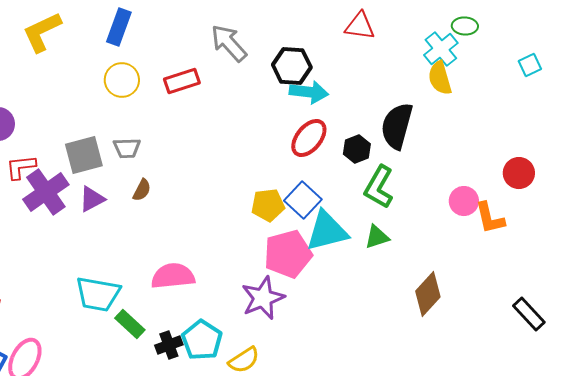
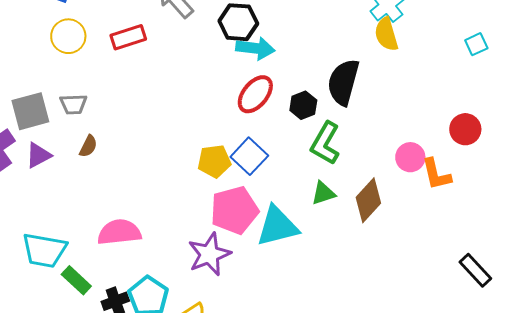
cyan square: (530, 65) -> (476, 44), moved
cyan triangle: (327, 231) -> (277, 226), moved
brown diamond: (428, 294) -> (368, 200), moved

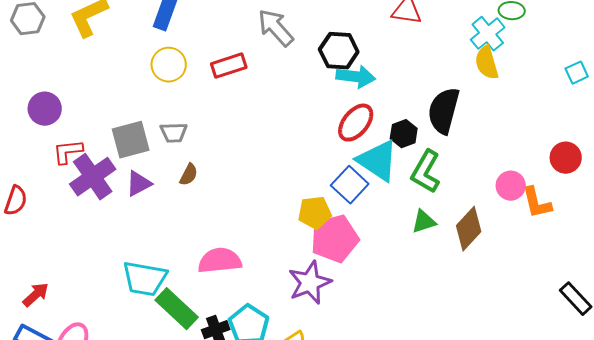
yellow pentagon: (214, 161) -> (315, 213), moved
cyan triangle: (277, 226) -> (378, 161), moved, turned 48
green rectangle: (76, 280) -> (177, 309), size x1.4

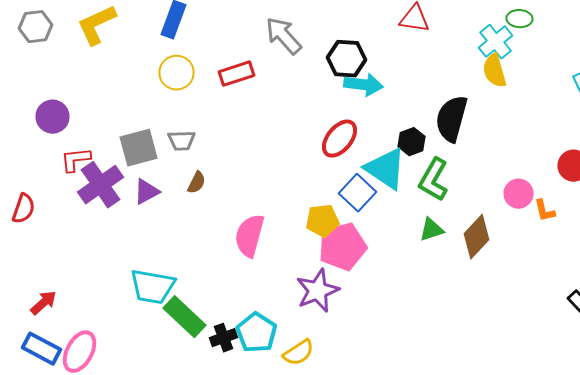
red ellipse: (356, 123) -> (340, 139), moved
orange L-shape: (537, 203) -> (544, 211), size x0.7
pink semicircle: (220, 261) -> (250, 236), moved, turned -69

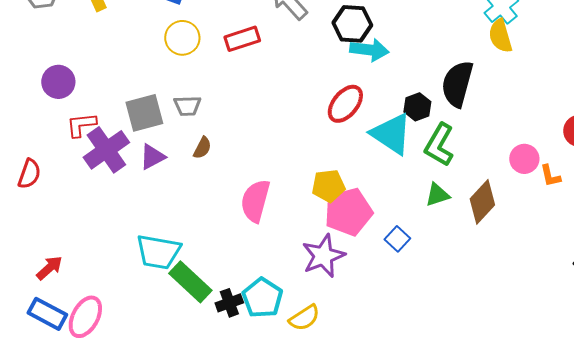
blue square: (358, 193) -> (397, 239), moved, size x0.7

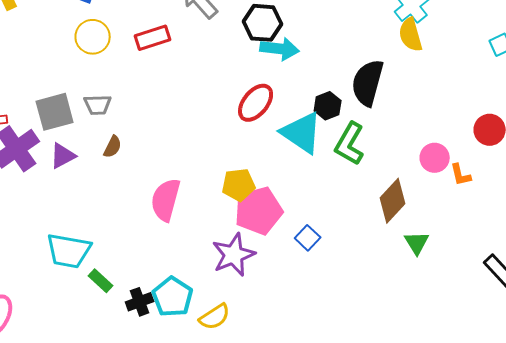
green triangle: (437, 195) -> (417, 243), moved, turned -44
green rectangle: (190, 282) -> (101, 281), size x0.6

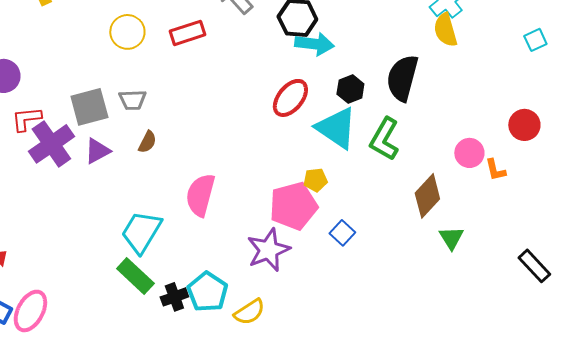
black hexagon: (328, 106) -> (350, 89), moved
yellow pentagon: (239, 185) -> (315, 180), moved, size x0.7
cyan trapezoid: (69, 251) -> (141, 232), moved, turned 111
green rectangle: (101, 281) -> (135, 276), size x1.5

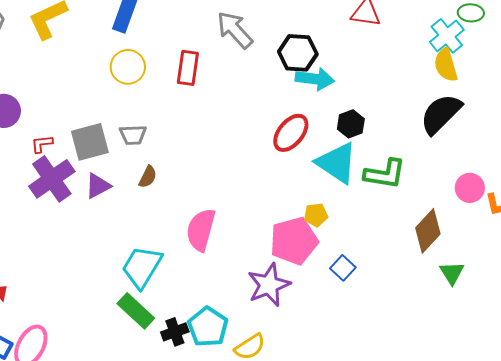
red rectangle: (187, 33) -> (188, 68), turned -64
black semicircle: (402, 78) -> (441, 114), moved, turned 30
red L-shape: (26, 119) -> (42, 144), moved, size x0.7
green L-shape: (384, 139) -> (385, 174), turned -111

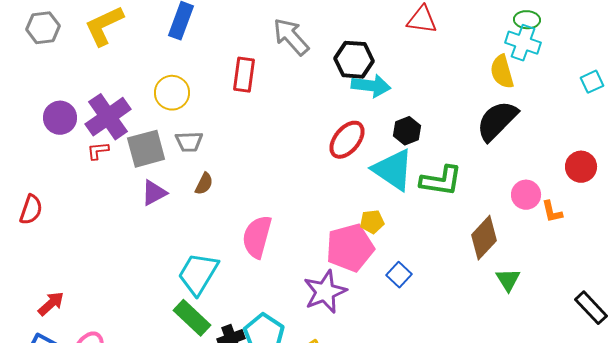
cyan cross: (447, 36) -> (523, 43), moved, turned -32
yellow circle: (128, 67) -> (172, 93), moved
purple cross: (52, 179) -> (108, 117), moved

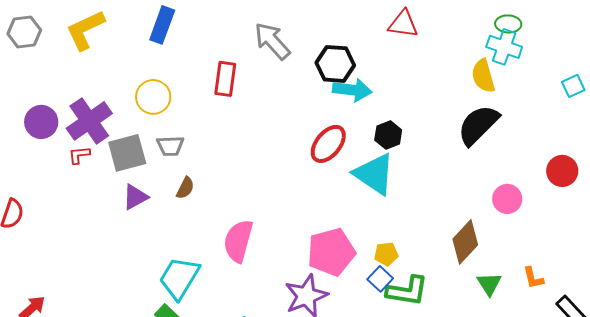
green L-shape: (441, 181) -> (407, 291), moved
orange L-shape: (552, 212) -> (533, 278), moved
yellow pentagon: (372, 222) -> (386, 254), moved

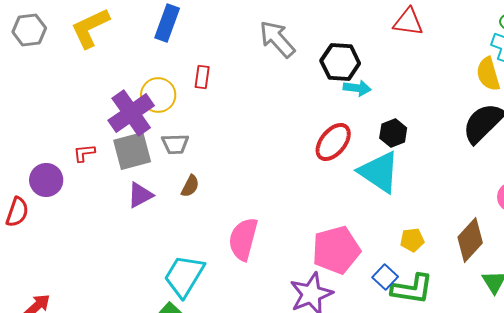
red rectangle: (225, 79) -> (202, 77), moved, size x0.7
cyan arrow: (352, 90) -> (357, 88), size x0.7
purple cross: (89, 121) -> (131, 113), moved
purple circle: (41, 122) -> (46, 180), moved
yellow pentagon: (386, 254) -> (412, 240), moved

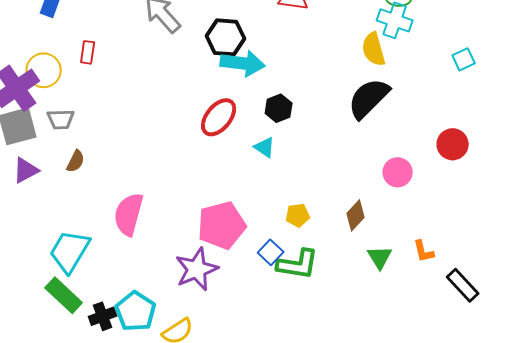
cyan arrow: (357, 88) -> (243, 63), size x1.6
cyan triangle: (379, 172) -> (265, 147), size x0.5
brown diamond: (470, 240) -> (356, 215), size x0.7

